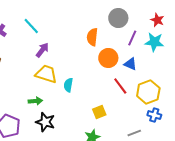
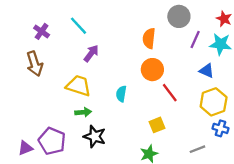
orange circle: (108, 58) -> (152, 70), moved
blue triangle: (130, 64) -> (207, 71), moved
yellow trapezoid: (46, 74) -> (79, 86), moved
red line: (120, 86) -> (170, 93), moved

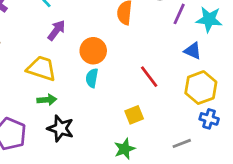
orange circle: (152, 70) -> (93, 51), moved

